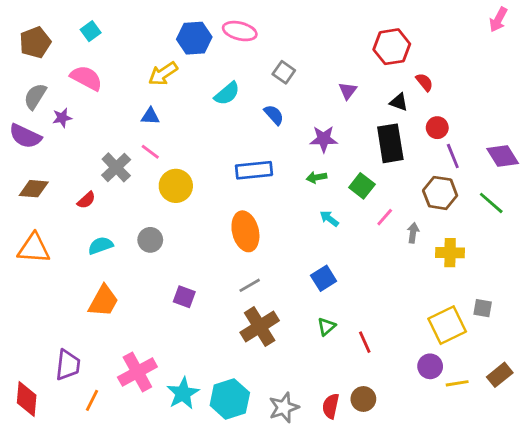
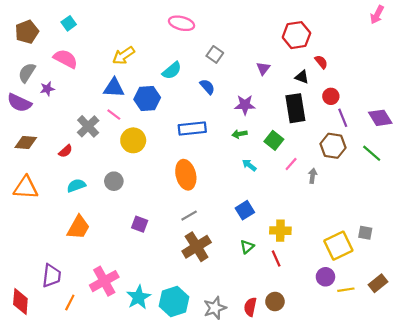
blue hexagon: (194, 38) -> (147, 98), moved
blue triangle: (150, 116) -> (114, 88), size x1.5
yellow cross: (450, 253) -> (280, 231), moved

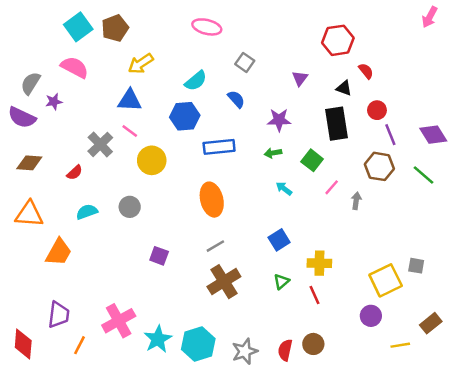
cyan square: (69, 23) -> (78, 27), size x1.6
brown pentagon: (27, 32) -> (115, 28), moved
blue hexagon: (147, 98) -> (185, 116), moved
orange trapezoid: (78, 227) -> (59, 252), moved
yellow line: (346, 290) -> (400, 345), moved

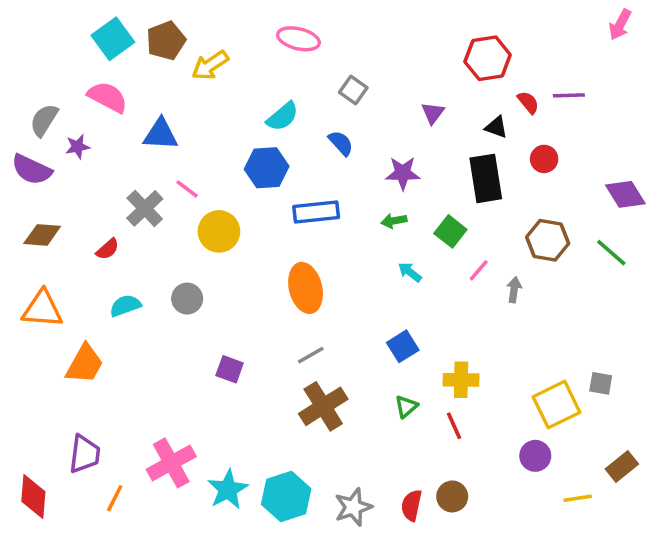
yellow arrow: (141, 64) -> (210, 65), moved
blue triangle: (130, 100) -> (161, 134), moved
purple line: (390, 135) -> (569, 95), moved, turned -70

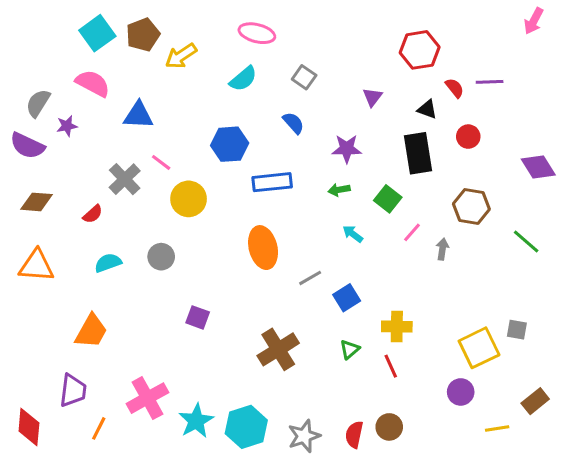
cyan semicircle: (283, 117) -> (243, 79), moved
green line: (611, 253) -> (526, 241), moved
gray line: (311, 355) -> (310, 278), moved
orange trapezoid: (85, 364) -> (91, 331), moved

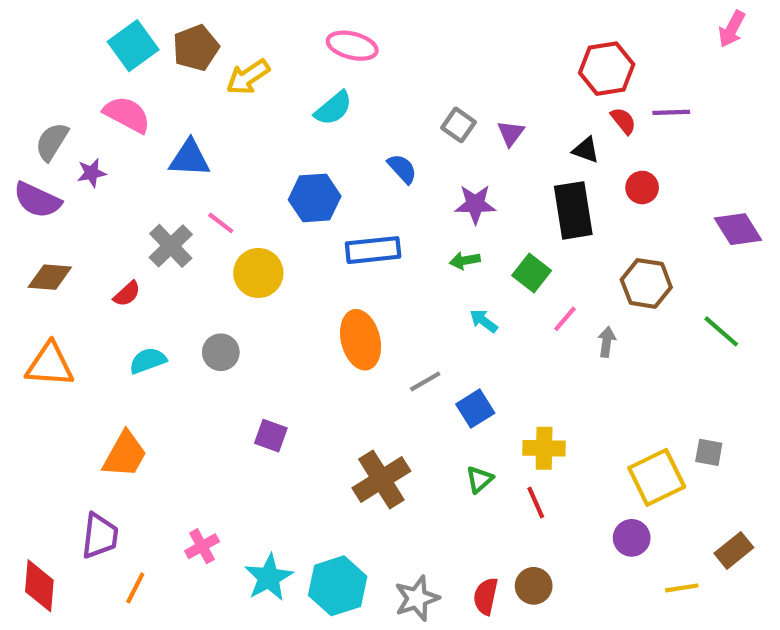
red hexagon: (420, 50) -> (607, 69), moved
gray square: (304, 77) -> (459, 125), moved
pink cross: (147, 398) -> (202, 546), size x0.6

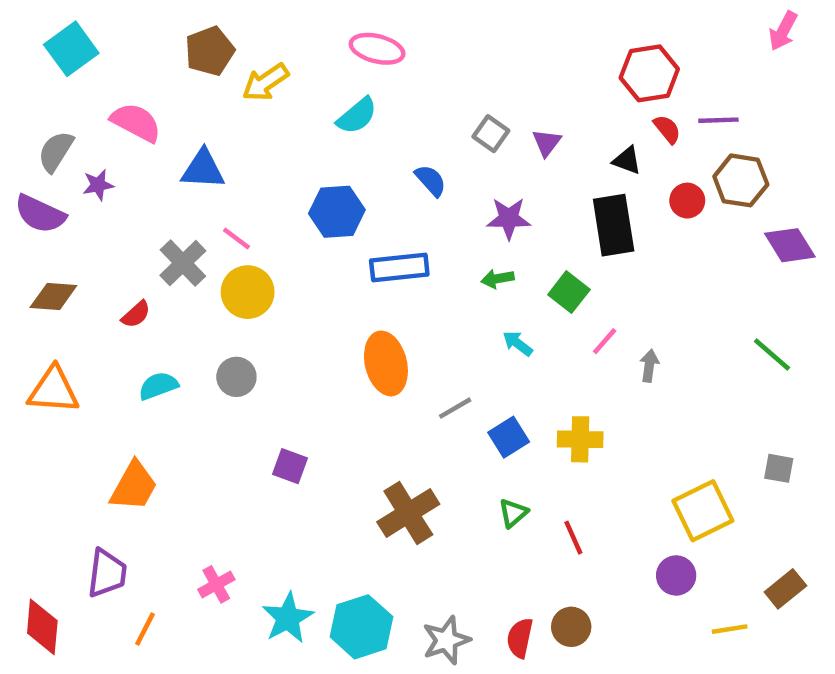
cyan square: (133, 46) -> (71, 49), moved
yellow circle: (258, 273) -> (248, 292), moved
brown hexagon: (646, 283) -> (741, 180), moved
yellow cross: (544, 448) -> (580, 439), moved
gray square: (709, 452) -> (779, 468), moved

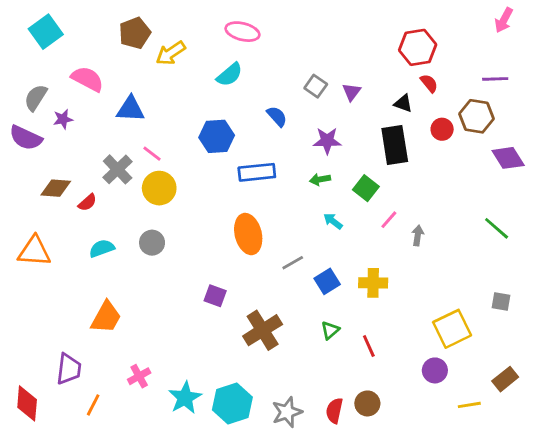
purple line: (718, 120) -> (495, 79), moved
brown diamond: (53, 297) -> (56, 188), moved
purple square: (290, 466) -> (215, 296), moved
orange trapezoid: (134, 486) -> (106, 317), moved

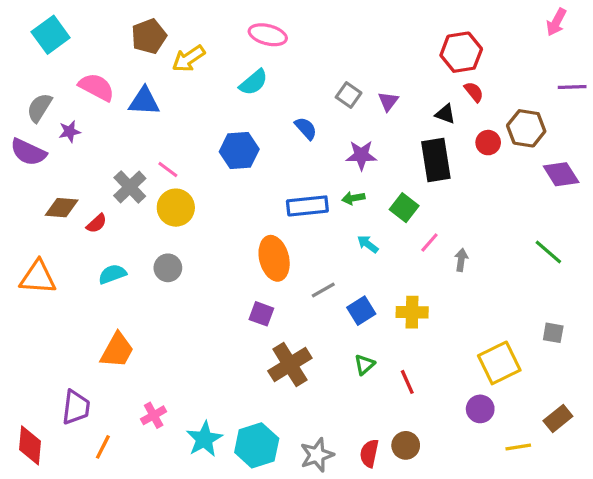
purple line: (495, 79) -> (572, 87), moved
blue triangle: (130, 109) -> (144, 101), moved
blue rectangle: (257, 172) -> (307, 206), moved
purple square: (215, 296) -> (261, 314), moved

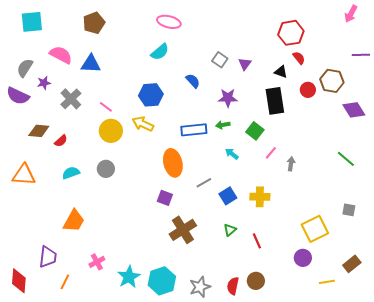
cyan square: (51, 35) -> (32, 22), turned 30
yellow arrow: (188, 59) -> (143, 124), moved, turned 60
gray cross: (130, 187) -> (71, 99), moved

